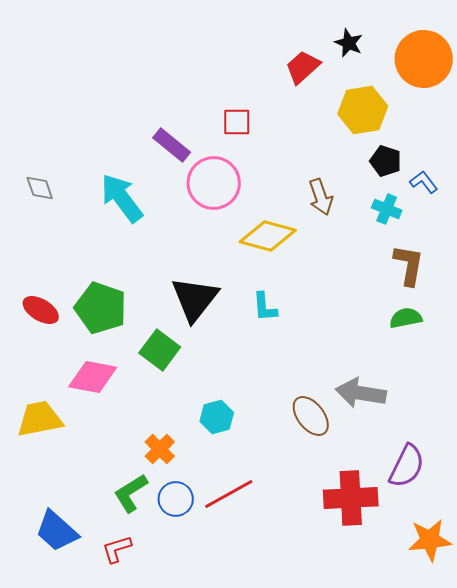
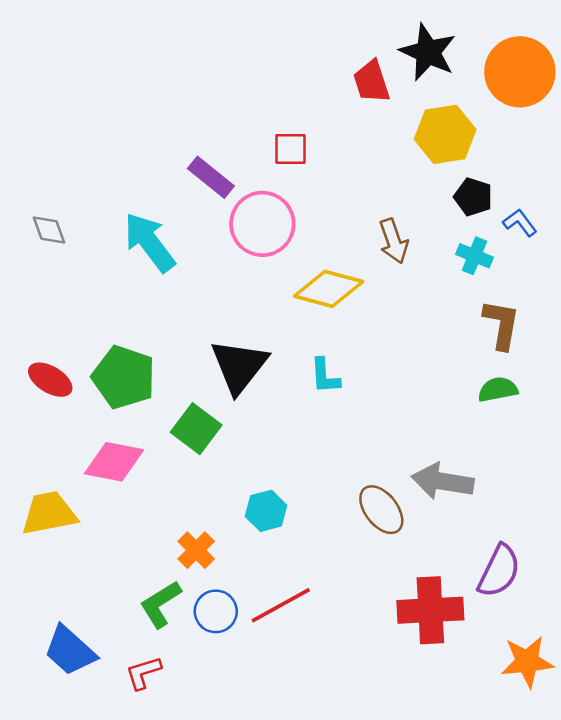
black star: (349, 43) -> (428, 52), size x1.6
red trapezoid: (303, 67) -> (372, 82), turned -66

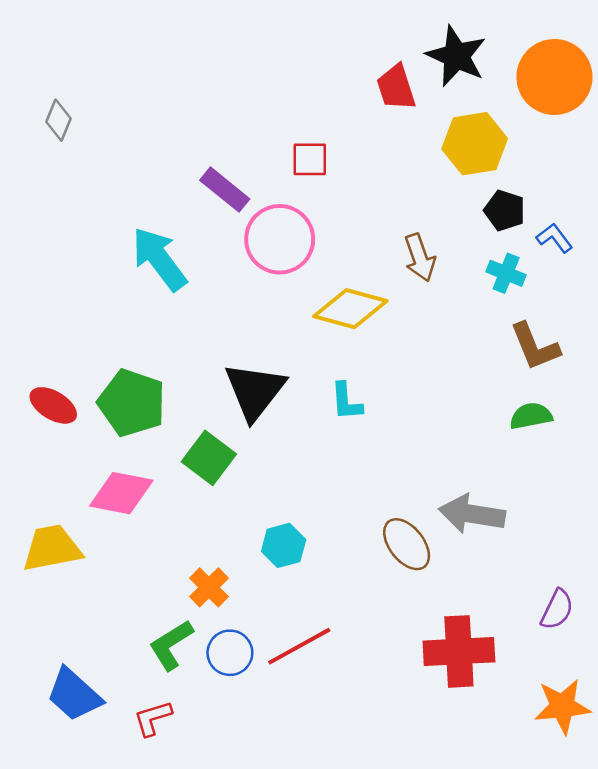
gray diamond: (49, 230) -> (58, 120), moved, turned 42
brown L-shape: (501, 324) -> (535, 347), turned 148
purple semicircle: (499, 571) -> (557, 610), moved, size x0.7

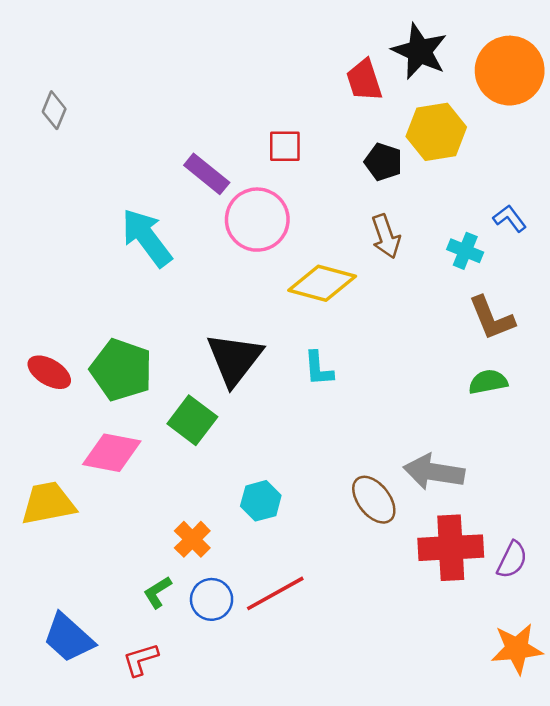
black pentagon: (505, 210) -> (383, 162), moved
green L-shape: (171, 645) -> (157, 592), size x0.7
red cross: (459, 651) -> (451, 548), moved

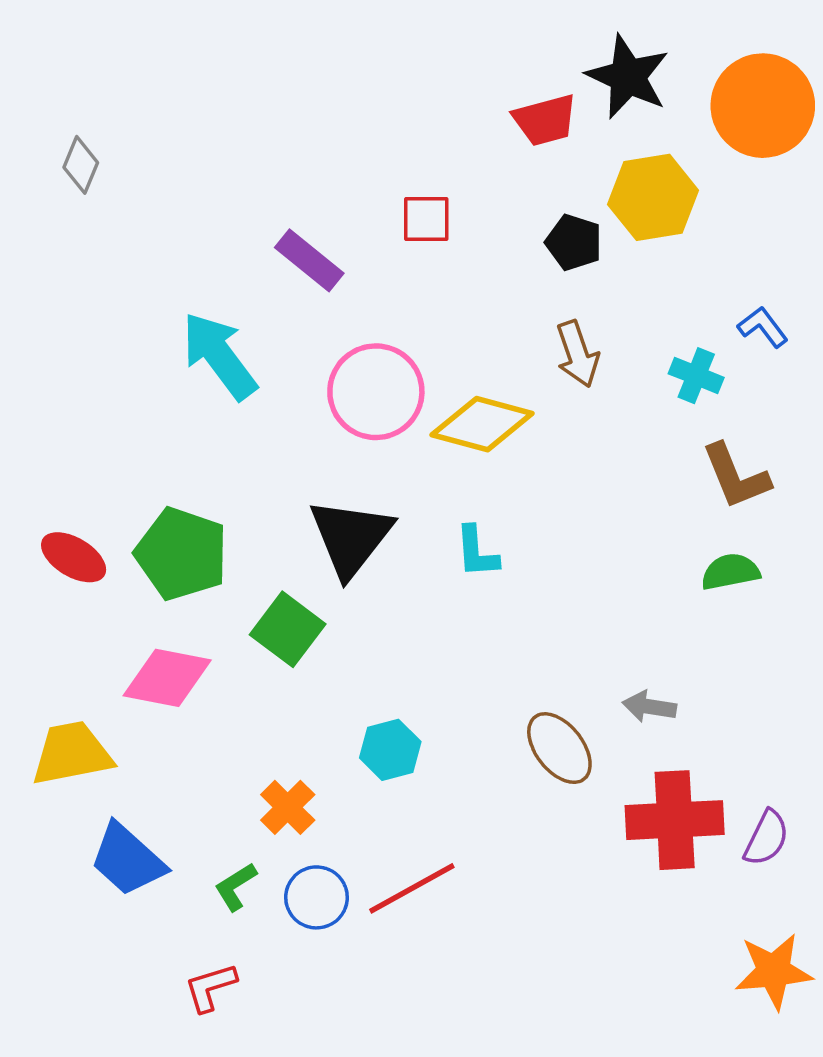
red trapezoid: (364, 80) -> (545, 120), turned -87
pink circle: (257, 220) -> (376, 392), moved
gray arrow: (434, 472) -> (649, 707), size x0.6
blue trapezoid: (69, 638) -> (128, 860), moved

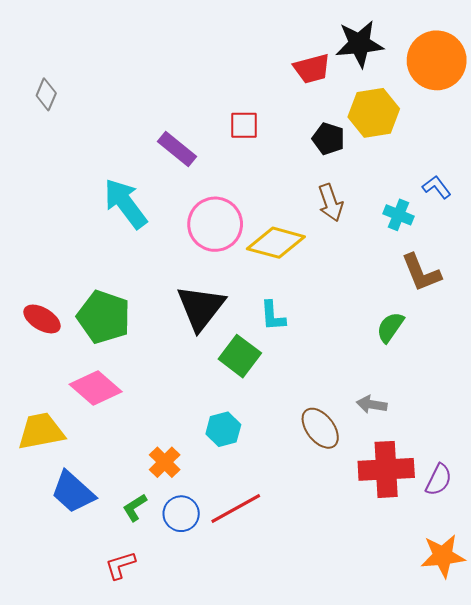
black star: (628, 77) -> (359, 44), turned -30
green semicircle: (730, 572) -> (390, 327), moved, turned -44
green square: (288, 629) -> (240, 356), moved
pink diamond: (167, 678) -> (96, 388), turned 30

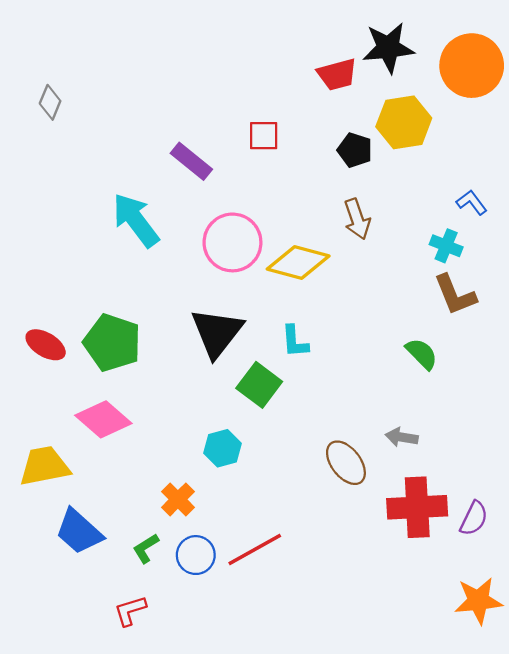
cyan cross: (399, 215) -> (446, 246), moved
green semicircle: (390, 327) -> (422, 354), turned 100
cyan hexagon: (223, 429) -> (222, 448), moved

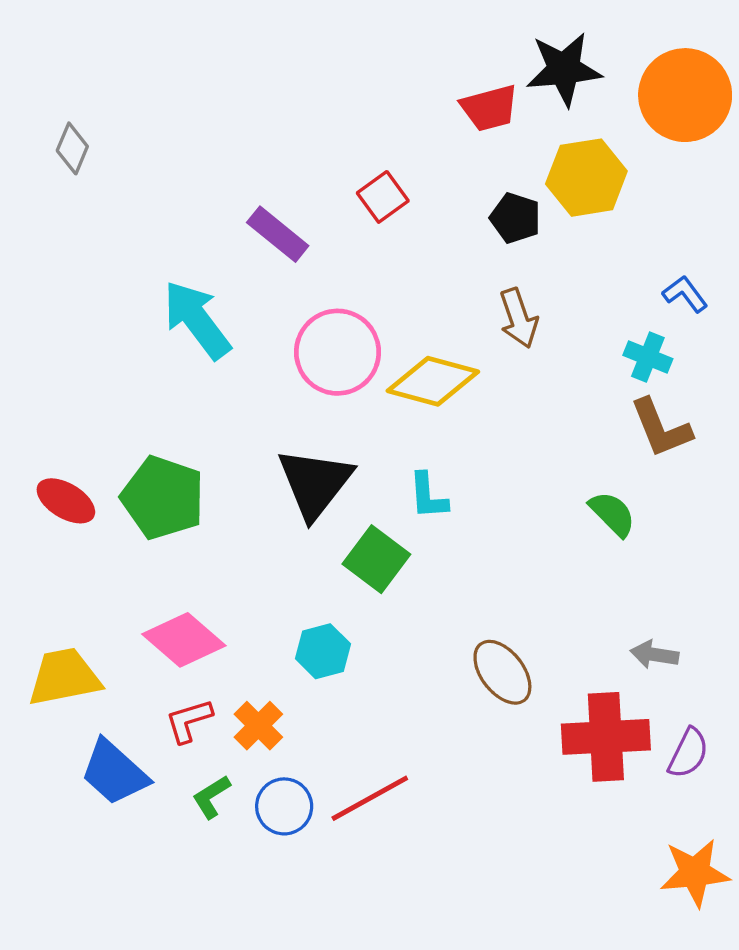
red square: (264, 136) -> (383, 197), turned -36
pink diamond: (103, 419) -> (184, 640), moved
gray arrow: (402, 437) -> (654, 654), moved
red L-shape: (130, 611) -> (189, 721), moved

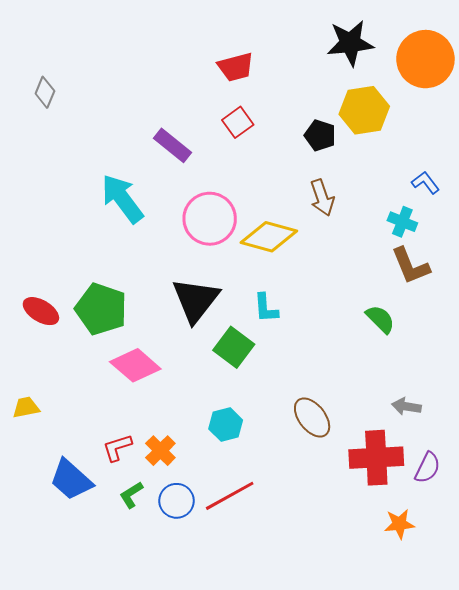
red trapezoid: (489, 108) -> (236, 67), moved
pink diamond: (184, 640) -> (135, 365), moved
cyan hexagon: (323, 651) -> (226, 425), moved
yellow trapezoid: (64, 677) -> (26, 407), moved, size x0.6
orange star: (695, 873) -> (399, 524), moved, size x0.7

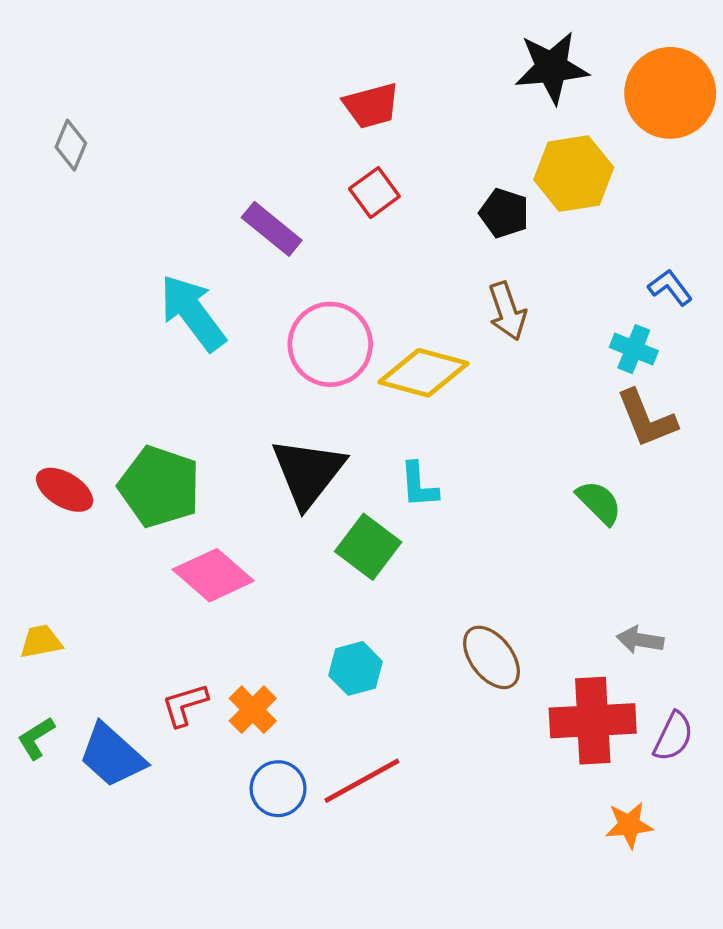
green L-shape: (131, 495) -> (36, 738), moved

